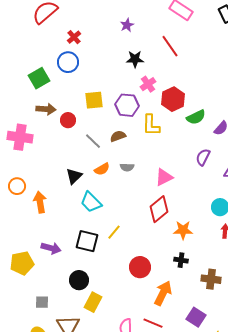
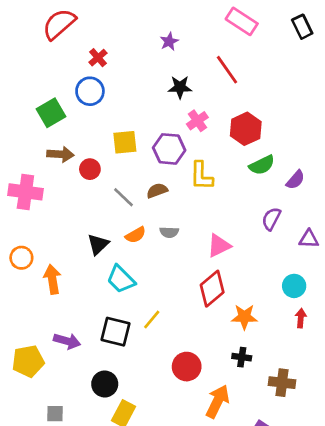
red hexagon: (173, 99) -> (246, 129), moved

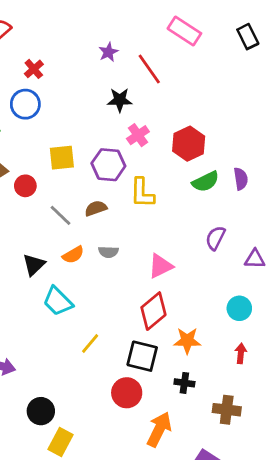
red line: (227, 70) -> (149, 69), moved
purple semicircle: (295, 180) -> (241, 179), moved, turned -50
red arrow: (301, 318) -> (241, 353), moved
black square: (115, 332) -> (142, 356), moved

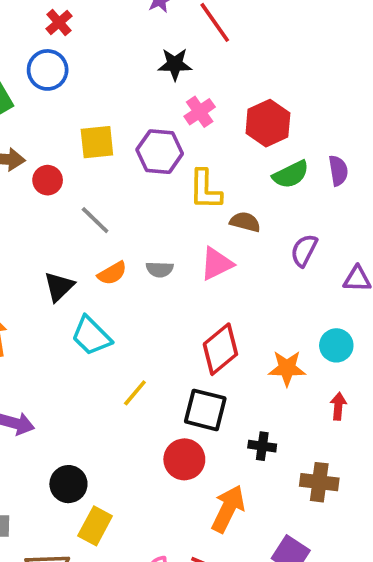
brown semicircle: (96, 208) -> (245, 222), moved, turned 35
pink triangle: (160, 266) -> (217, 264), moved
orange star: (187, 341) -> (287, 368), moved

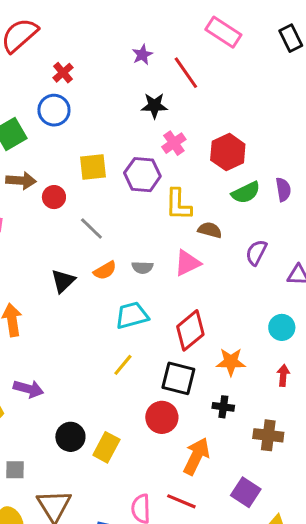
cyan trapezoid: (91, 336) -> (132, 315), moved, turned 120
orange star: (287, 368) -> (231, 362), moved
yellow rectangle: (95, 526) -> (106, 447), moved

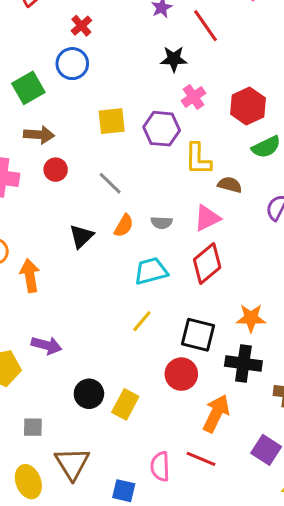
red circle: (54, 197) -> (56, 170), moved
orange semicircle: (105, 270) -> (124, 226), turned -30
red diamond: (190, 330) -> (207, 264), moved
black cross: (223, 407) -> (243, 363), size x1.6

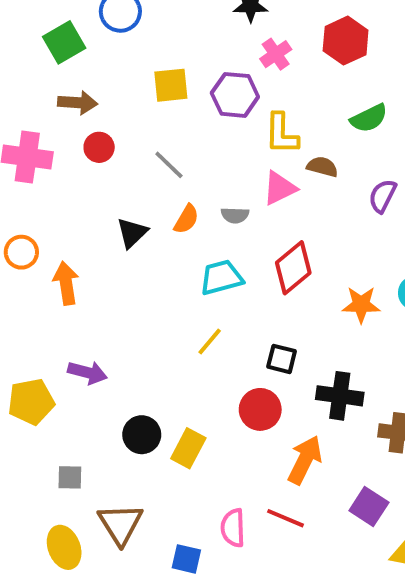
red hexagon: (248, 106) -> (346, 41), moved
pink triangle: (207, 218) -> (280, 188), moved
orange star: (251, 318) -> (361, 305), moved
black square: (198, 335) -> (282, 359), size x0.7

